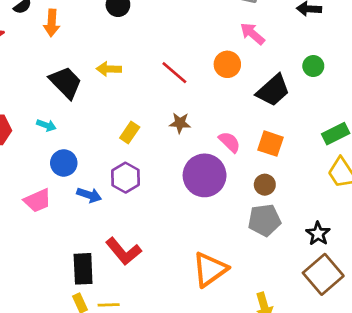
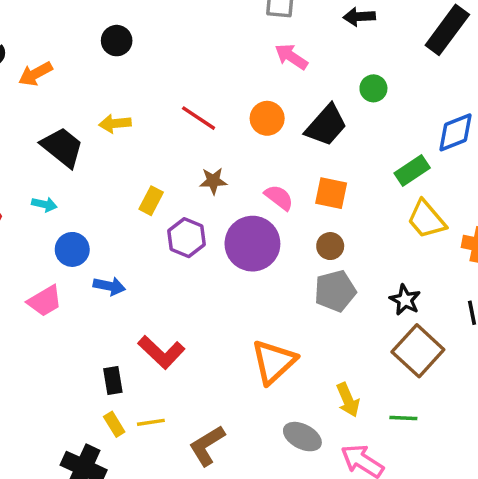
orange arrow: (52, 23) -> (35, 74), turned 65
orange circle: (227, 64) -> (267, 118), moved
purple hexagon: (126, 178) -> (187, 238), moved
black rectangle: (83, 269) -> (113, 380), size x0.7

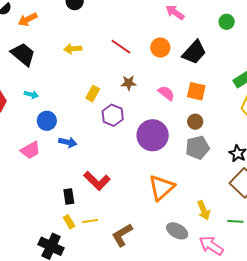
green circle: (373, 88) -> (227, 22), moved
black trapezoid: (62, 147) -> (23, 54), moved
purple circle: (252, 244) -> (153, 135), moved

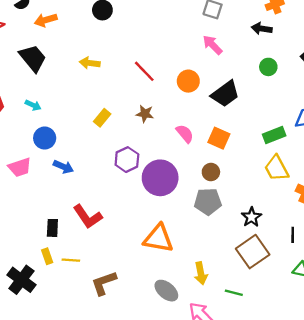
purple hexagon: (113, 115) -> (127, 160), moved
orange triangle: (161, 188) -> (158, 238), turned 40

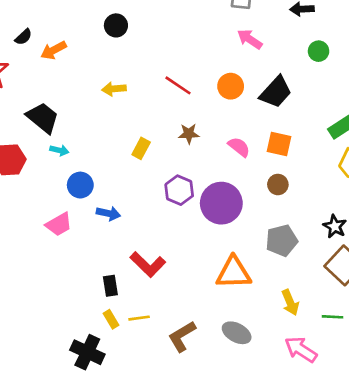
black trapezoid: (33, 58) -> (43, 118), moved
gray pentagon: (208, 202) -> (282, 240), moved
gray ellipse: (166, 291) -> (237, 333), moved

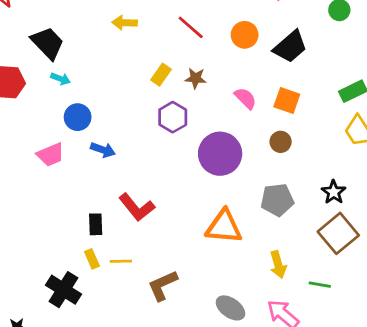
yellow rectangle: (141, 148) -> (161, 75), moved
purple hexagon: (179, 190) -> (173, 117), moved
gray ellipse: (237, 333) -> (230, 308), moved

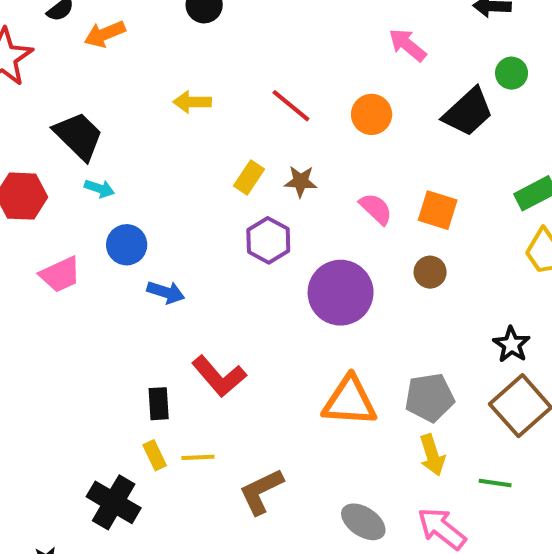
black trapezoid: (290, 47) -> (468, 112), moved
pink trapezoid: (51, 155) -> (60, 275), moved
gray pentagon: (277, 200) -> (430, 398), moved

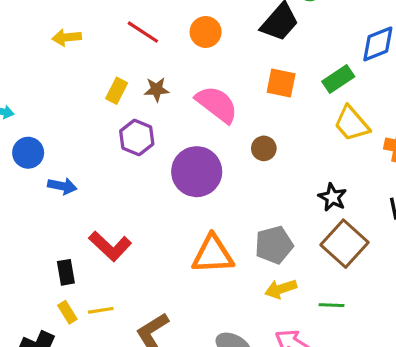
pink semicircle: (376, 209) -> (217, 104), size x1.6
orange square: (438, 210) -> (281, 83), moved
yellow arrow: (432, 455) -> (281, 289), turned 96

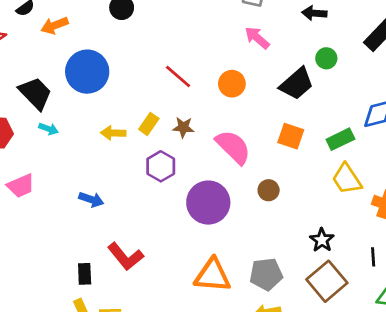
yellow arrow: (67, 37) -> (113, 133), moved
blue circle: (28, 153) -> (87, 72), moved, size x1.6

